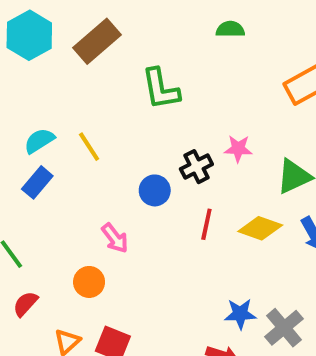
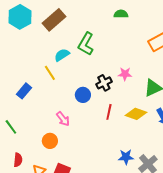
green L-shape: (161, 89) -> (86, 44), turned 40
cyan semicircle: (39, 141) -> (62, 55), moved
red semicircle: (25, 304) -> (18, 160), moved, turned 144

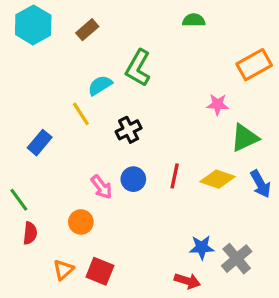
brown rectangle: (54, 20) -> (87, 30), size x0.6
pink star: (125, 74) -> (218, 104), moved
black cross: (104, 83) -> (129, 130), moved
blue circle: (83, 95) -> (133, 179), moved
red semicircle: (18, 160) -> (30, 233), moved

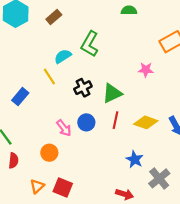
green triangle: (245, 138) -> (112, 93), moved
blue star: (202, 247) -> (135, 159), moved, turned 30

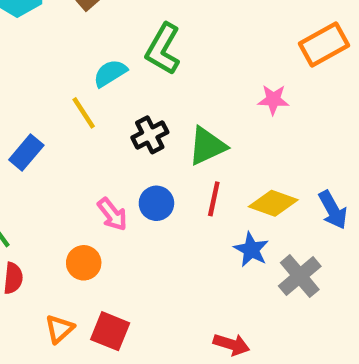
blue star: (135, 159) -> (251, 250), moved
gray cross: (159, 178) -> (300, 276), moved

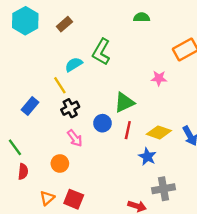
black cross: (150, 135) -> (70, 108), moved
blue circle: (156, 203) -> (102, 123), moved
gray cross: (300, 276) -> (163, 189), moved, turned 30

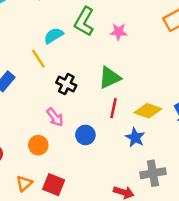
pink star: (159, 78) -> (119, 32), moved
black cross: (70, 108) -> (66, 84), moved, turned -36
blue circle: (102, 123) -> (85, 135), moved

